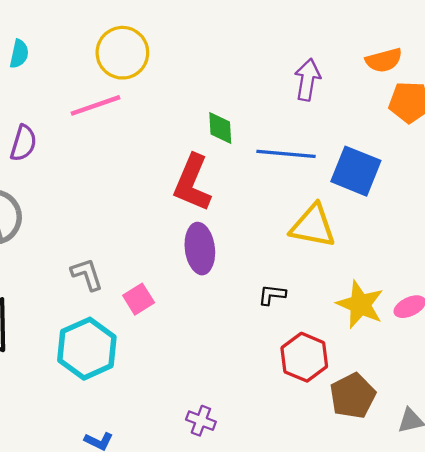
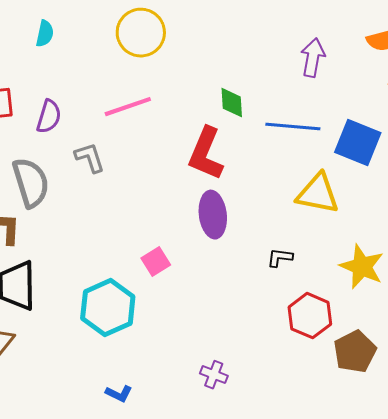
pink line: (96, 105) -> (128, 107), moved
gray L-shape: (87, 274) -> (90, 158), moved

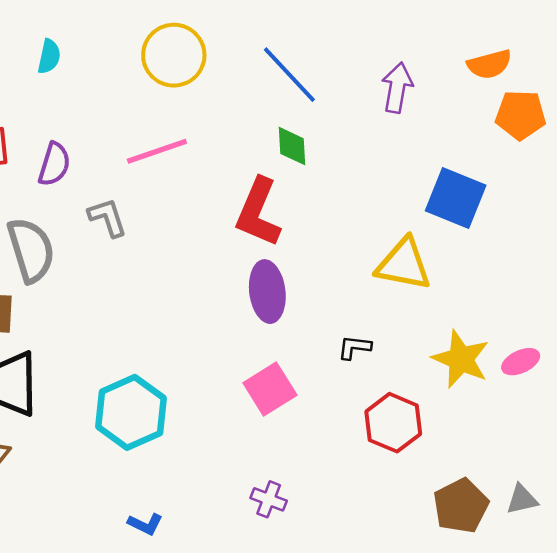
blue line: (293, 127) -> (289, 75), moved, turned 42
pink square: (156, 262) -> (270, 389), moved, size x1.4
brown pentagon: (355, 352) -> (461, 506), moved

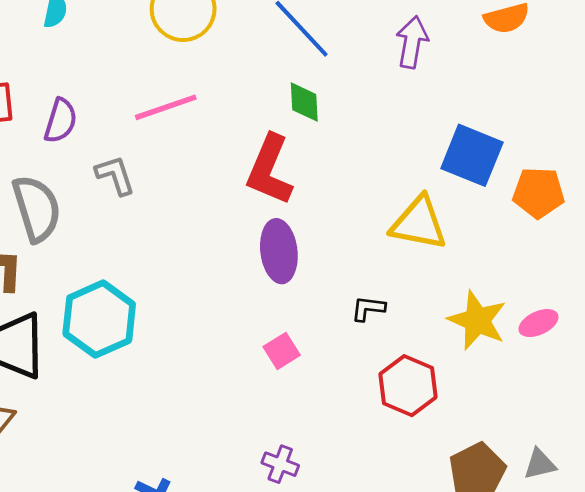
orange pentagon: (521, 115) -> (539, 193), moved
pink square: (270, 389) -> (282, 351), size x0.7
cyan hexagon: (131, 412) -> (99, 319), moved

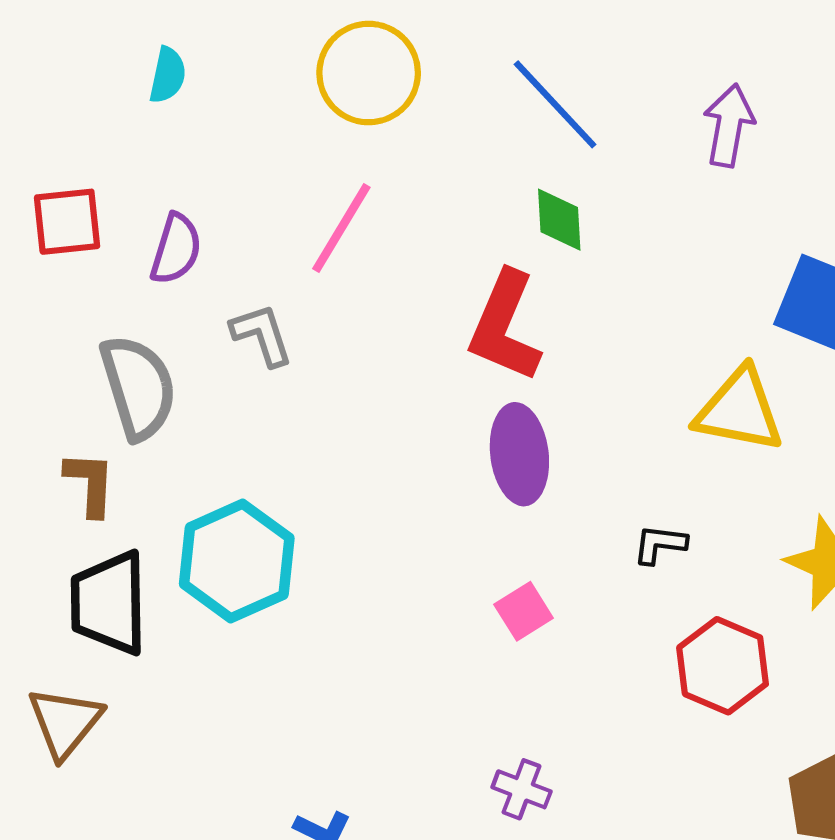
pink line: (166, 107) -> (341, 228), turned -40

